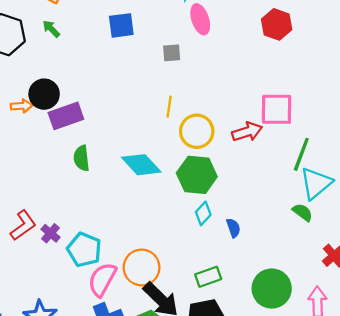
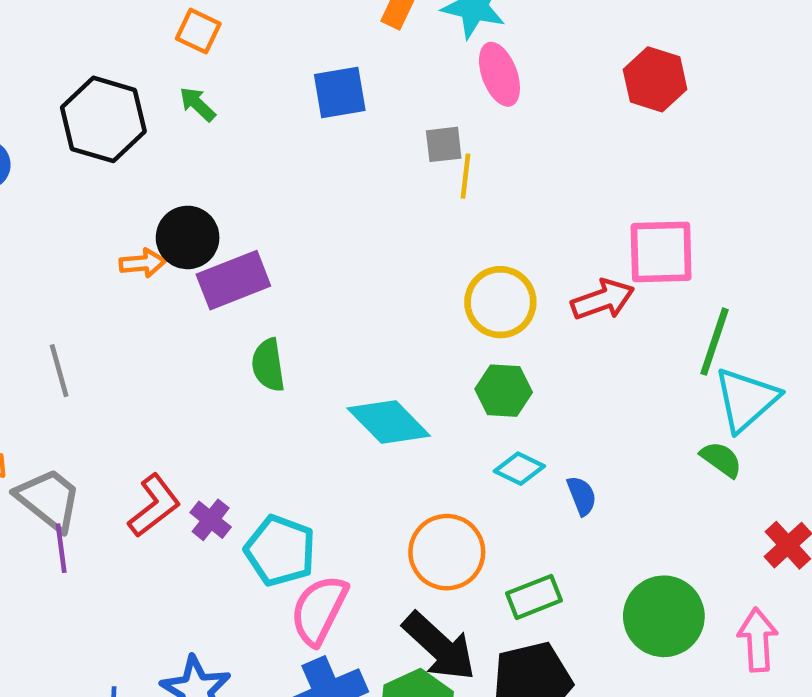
yellow line: (169, 107) -> (466, 176), moved
cyan diamond: (141, 165) -> (389, 422), moved
green hexagon: (197, 175) -> (504, 391), size x0.7
cyan diamond: (203, 213) -> (519, 469), turned 75
orange circle: (142, 267) -> (447, 552), moved

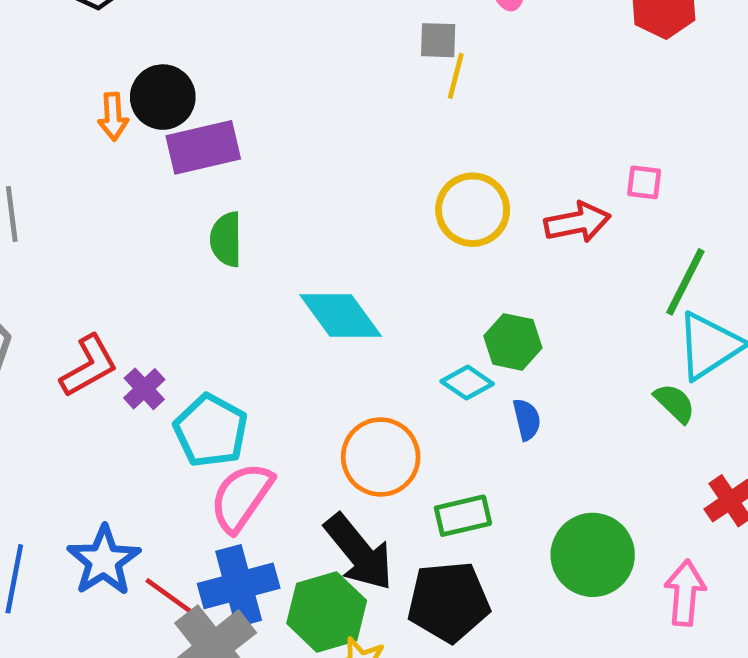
pink square: (661, 252) -> (644, 182), size x0.5
orange arrow: (143, 263) -> (113, 117), turned 84
green hexagon: (504, 391) -> (513, 342), moved

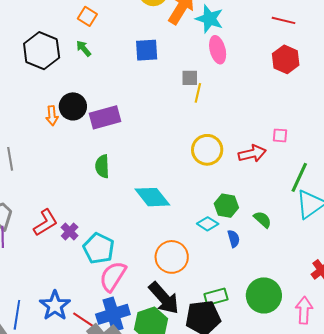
purple rectangle: (203, 147) -> (105, 117), moved
green semicircle: (675, 403) -> (262, 219), moved
green rectangle: (463, 516) -> (216, 297), moved

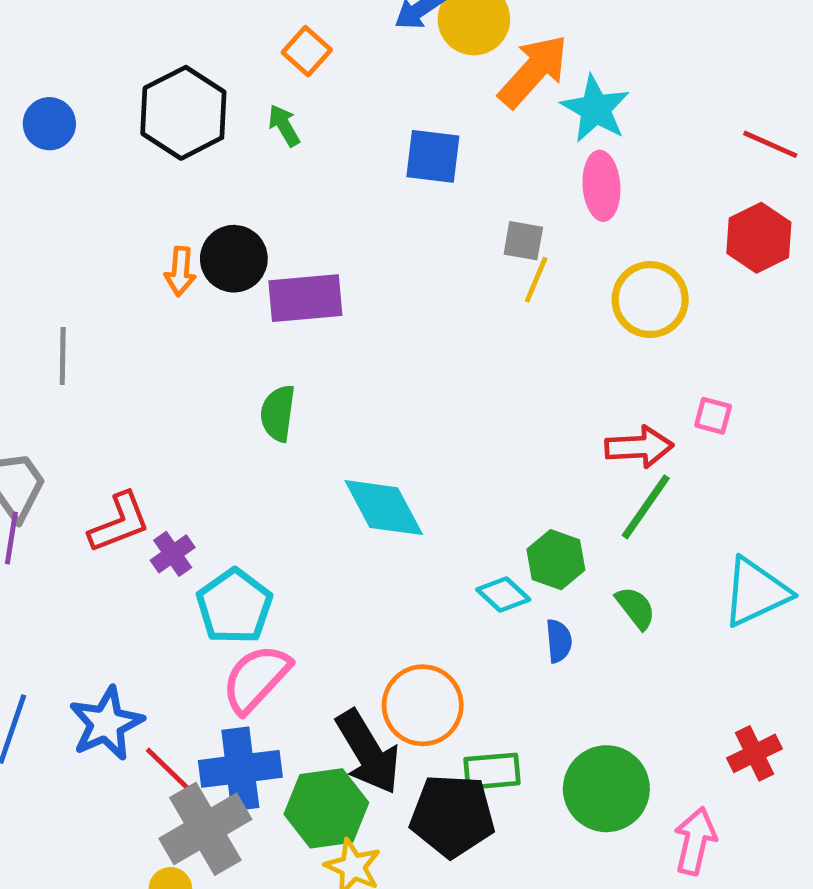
yellow circle: (207, 150) -> (650, 300), moved
green line: (299, 177) -> (646, 507), moved
orange circle: (172, 257) -> (423, 705), moved

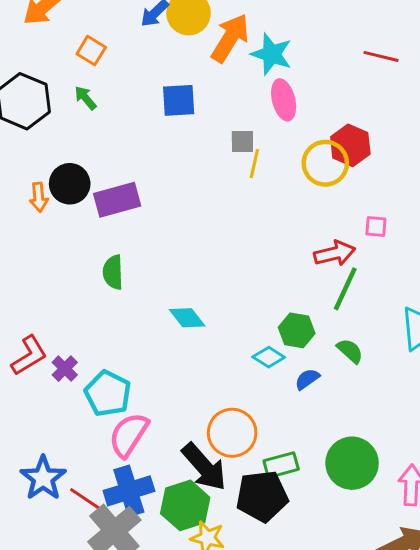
red hexagon: (759, 238) -> (350, 145), moved
cyan diamond: (384, 508) -> (187, 318), size x0.7
blue semicircle: (559, 641) -> (307, 379), turned -110

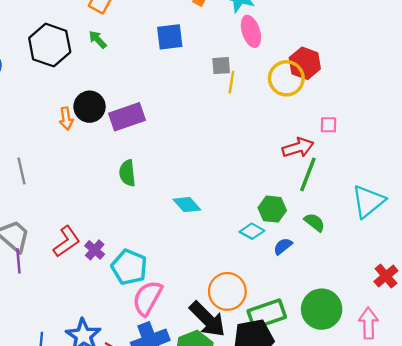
green rectangle: (281, 465) -> (267, 314), size x1.4

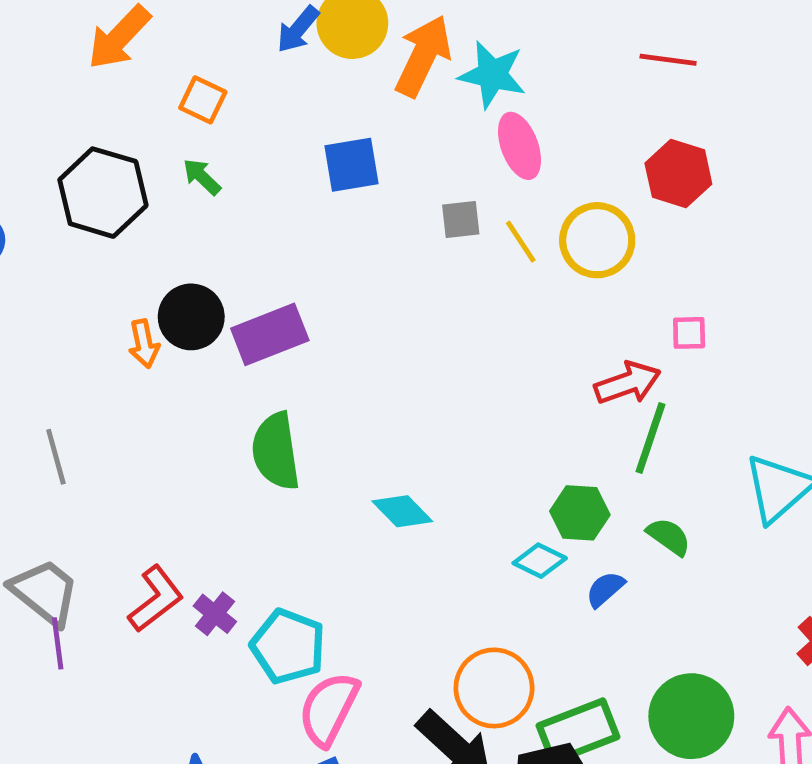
red hexagon: (305, 63) -> (678, 174), moved
yellow line: (231, 82) -> (521, 242), moved, turned -40
green semicircle: (127, 173) -> (276, 451), size x1.4

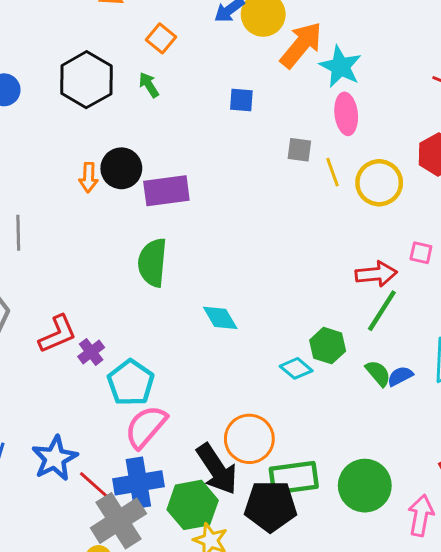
blue square: (351, 165) -> (241, 100), size x0.7
blue semicircle: (605, 589) -> (400, 376), moved

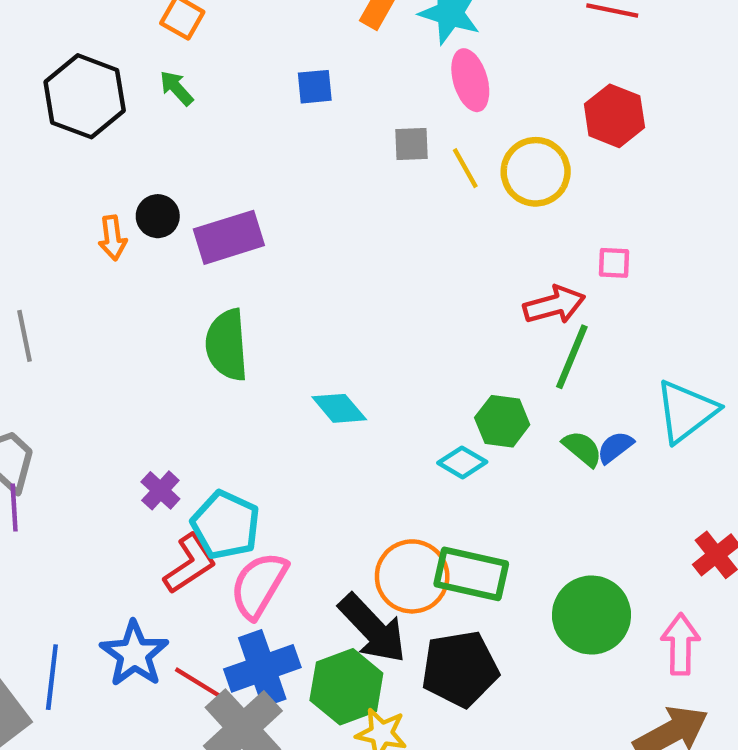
black circle: (121, 168) -> (158, 216), size x0.7
red L-shape: (57, 334) -> (190, 564), moved
green rectangle: (294, 478) -> (471, 574), moved, turned 30

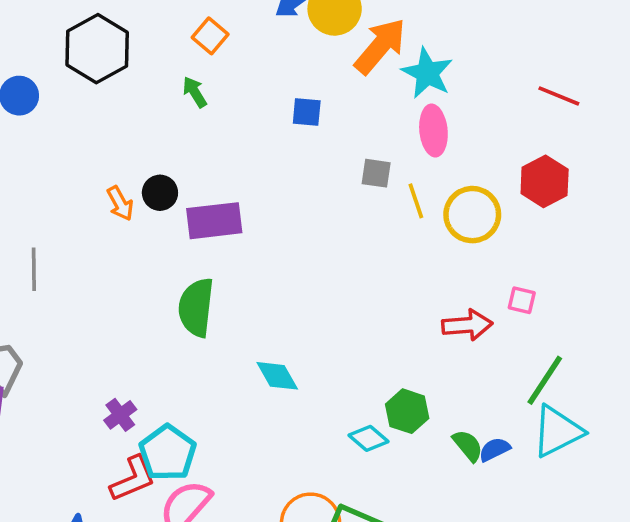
black hexagon: (85, 96) -> (97, 49), moved
orange arrow: (113, 238) -> (120, 203), turned -32
green line: (572, 357) -> (545, 380), moved

